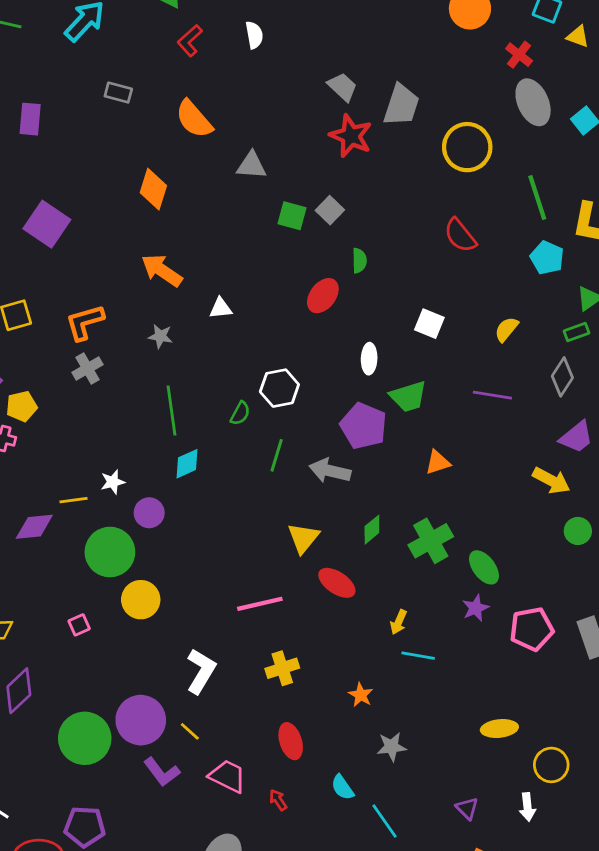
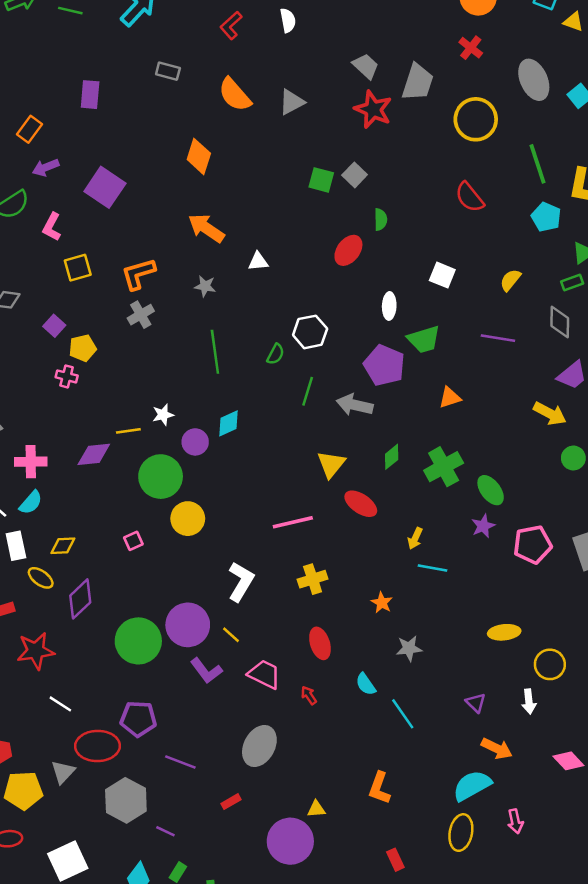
red cross: (519, 55) -> (471, 48), moved
gray triangle: (251, 165) -> (292, 102), moved, turned -32
gray diamond: (562, 377) -> (560, 322), turned -32
cyan diamond: (187, 464) -> (229, 423), moved

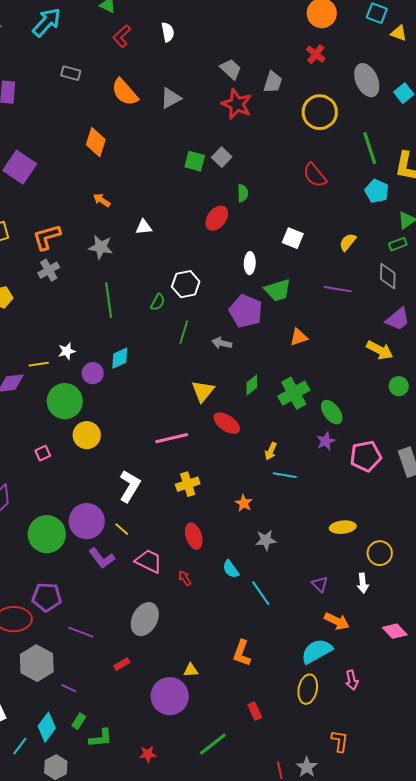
gray trapezoid: (418, 82) -> (273, 82), size x0.7
orange arrow: (206, 228) -> (102, 200), size x0.6
gray star: (205, 286) -> (101, 247), size x1.4
gray arrow: (355, 405) -> (222, 343), size x0.7

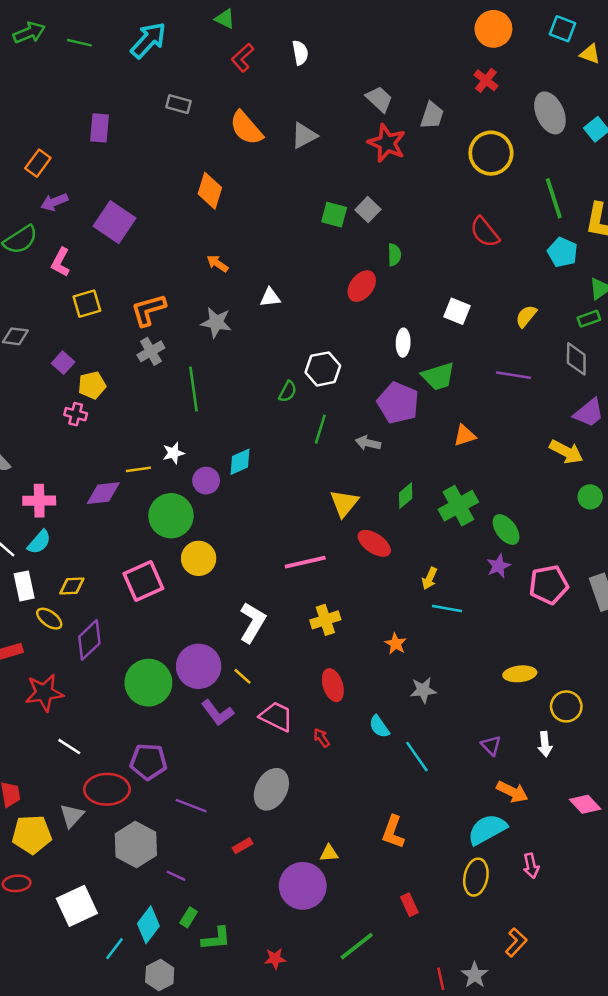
green line: (109, 300) -> (194, 389), moved
pink square: (43, 453) -> (143, 581), size x2.0
orange L-shape: (340, 741) -> (516, 942), turned 35

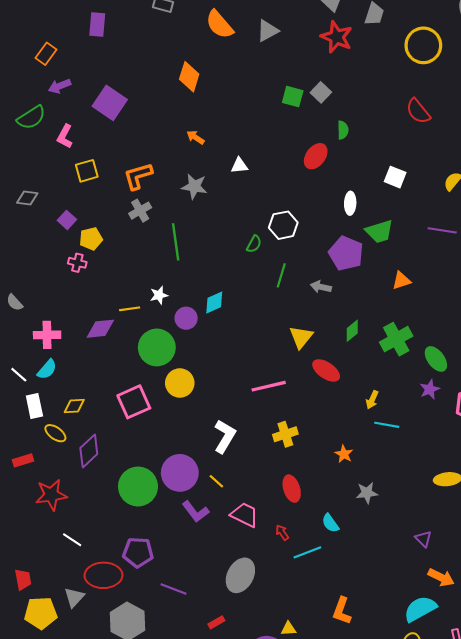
cyan line: (417, 757) -> (307, 552), moved, turned -76

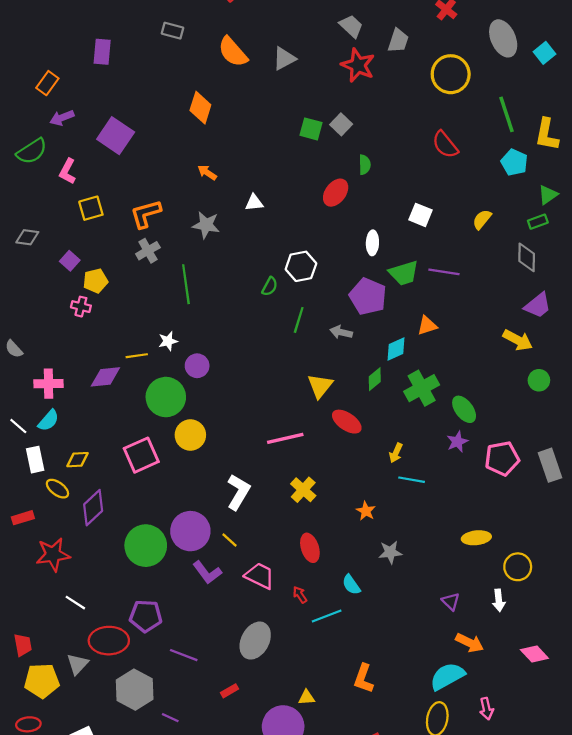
purple line: (442, 230) -> (444, 272), moved
cyan diamond: (214, 303) -> (396, 349), moved
yellow cross: (285, 434) -> (303, 490), turned -30

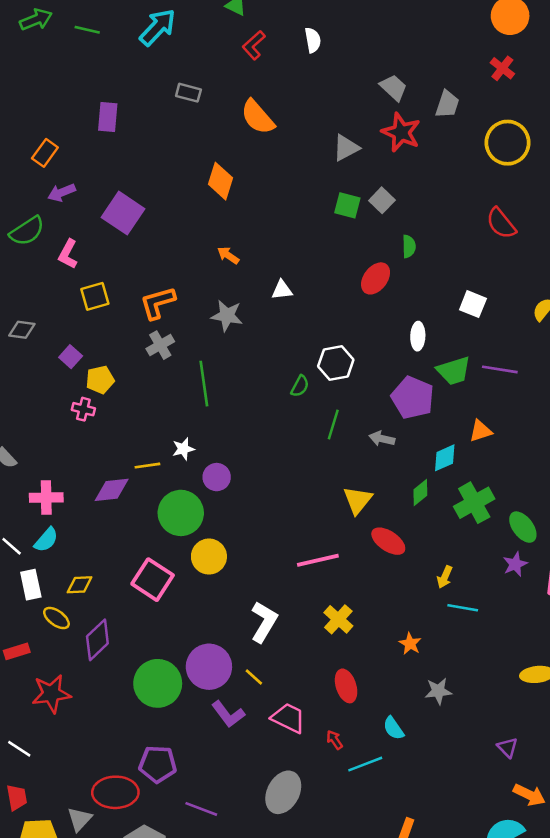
gray triangle: (284, 59) -> (346, 148), moved
pink square: (141, 455) -> (153, 580), turned -33
white line: (75, 603) -> (19, 749), moved

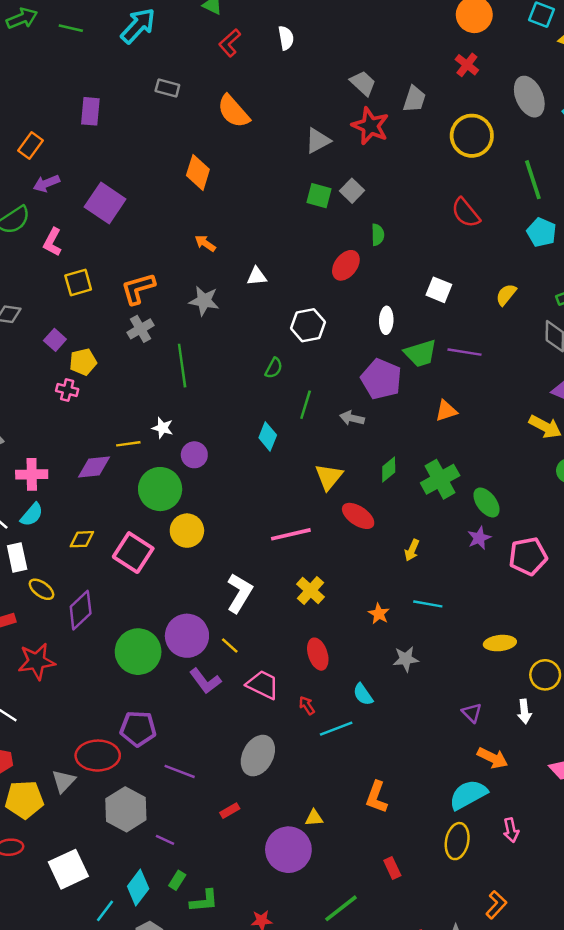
white hexagon: (336, 363) -> (308, 325), moved
white star: (183, 449) -> (163, 428), turned 30
cyan diamond: (445, 458) -> (268, 436), moved, turned -44
yellow diamond: (80, 585) -> (82, 539), moved
cyan line: (463, 608) -> (428, 604), moved

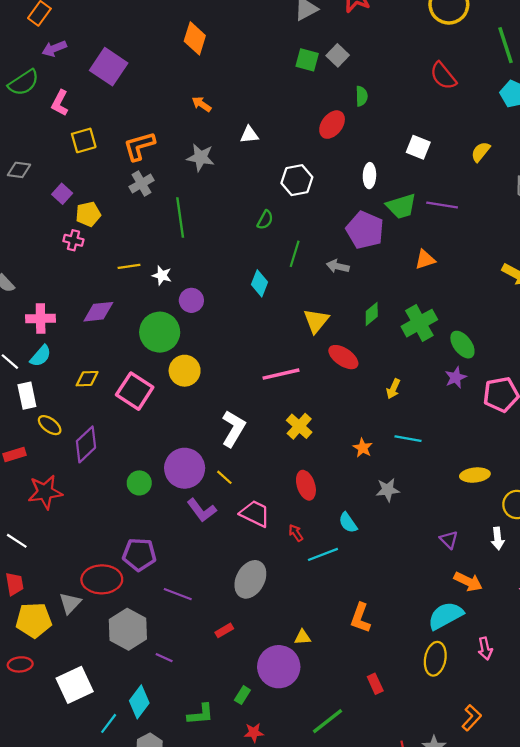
yellow line: (128, 444) -> (129, 266), moved
green circle: (138, 652) -> (139, 483), size x0.6
green rectangle: (177, 880) -> (242, 695), moved

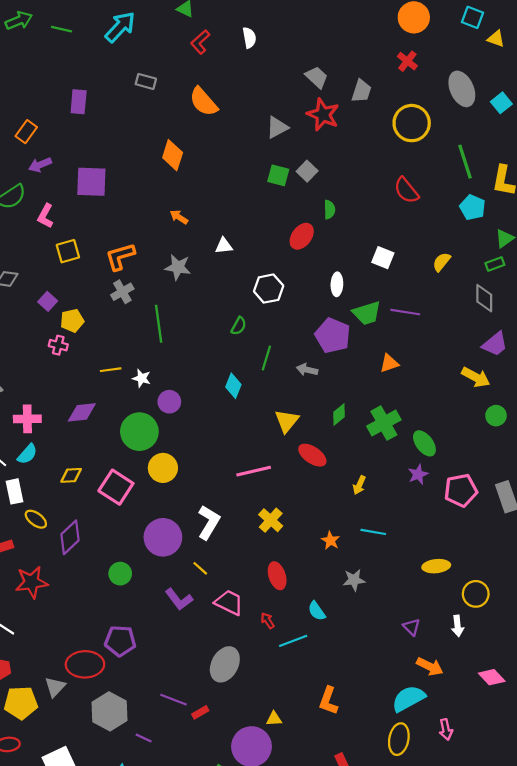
purple square: (109, 67) -> (91, 182), turned -32
purple circle: (185, 468) -> (163, 537), moved
purple line: (178, 594) -> (174, 700), moved

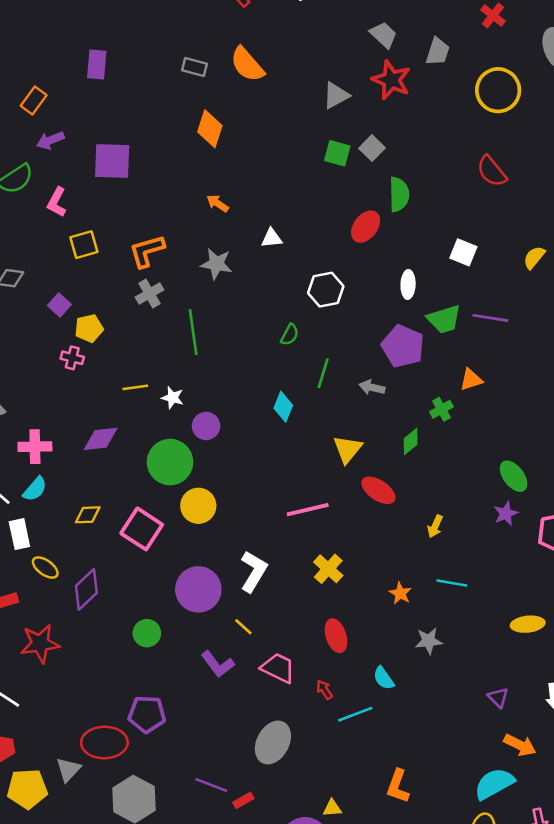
gray rectangle: (146, 81) -> (194, 67), moved
green semicircle: (329, 210) -> (399, 194), size x1.5
green cross: (384, 423) -> (441, 409), moved, size x0.6

